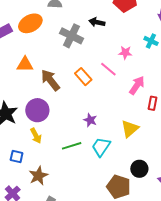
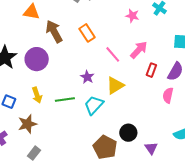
pink line: (108, 69) -> (113, 54), moved
yellow triangle: (130, 129) -> (115, 85), moved
yellow arrow: (36, 136) -> (37, 95), moved

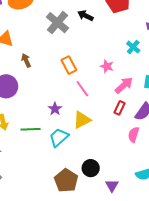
pink star: (132, 16) -> (107, 66), moved
brown arrow: (54, 31) -> (26, 60), size x0.6
orange rectangle: (87, 33) -> (69, 65), moved
pink arrow: (139, 50) -> (124, 85), moved

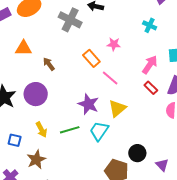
pink star: (107, 66) -> (114, 44), moved
red rectangle: (119, 108) -> (151, 88), turned -56
purple star: (55, 109) -> (88, 104), size x1.5

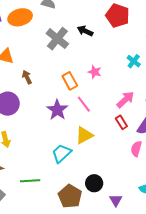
purple star: (88, 104) -> (57, 110), moved
green line: (70, 130) -> (30, 181), moved

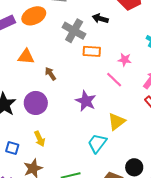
pink star: (95, 72) -> (125, 60), moved
orange rectangle: (70, 81) -> (92, 51), moved, turned -48
pink line: (84, 104) -> (114, 80), moved

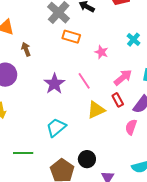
pink line: (114, 80) -> (84, 81), moved
yellow triangle: (117, 122) -> (96, 110), moved

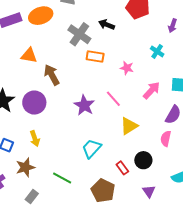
brown arrow: (26, 49) -> (52, 75), size x1.5
red rectangle: (118, 100) -> (122, 168), moved
green line: (23, 153) -> (62, 178), turned 36
black circle: (87, 159) -> (143, 160), moved

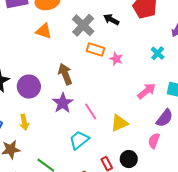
orange triangle: (29, 55) -> (44, 31), moved
pink star: (127, 68) -> (116, 59), moved
brown arrow: (52, 75) -> (65, 74), moved
pink line: (113, 99) -> (91, 111), moved
purple star: (84, 105) -> (63, 103), moved

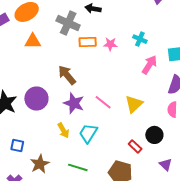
cyan cross: (158, 53) -> (140, 39), moved
yellow arrow: (24, 122) -> (63, 130), moved
cyan trapezoid: (79, 140) -> (88, 133), moved

